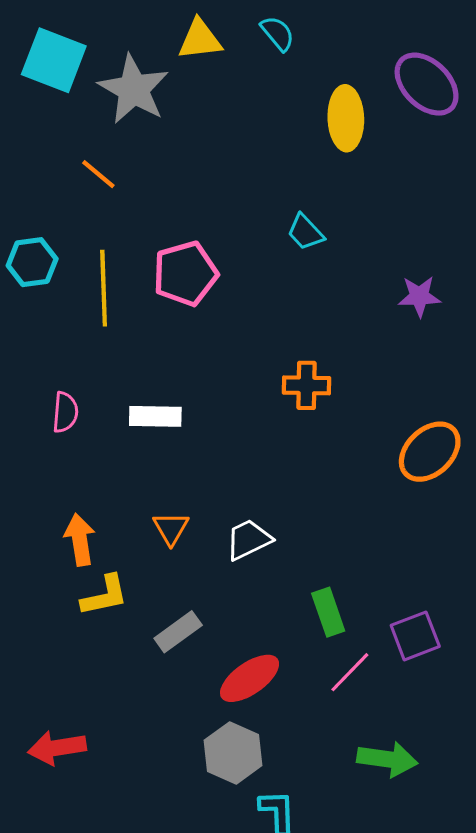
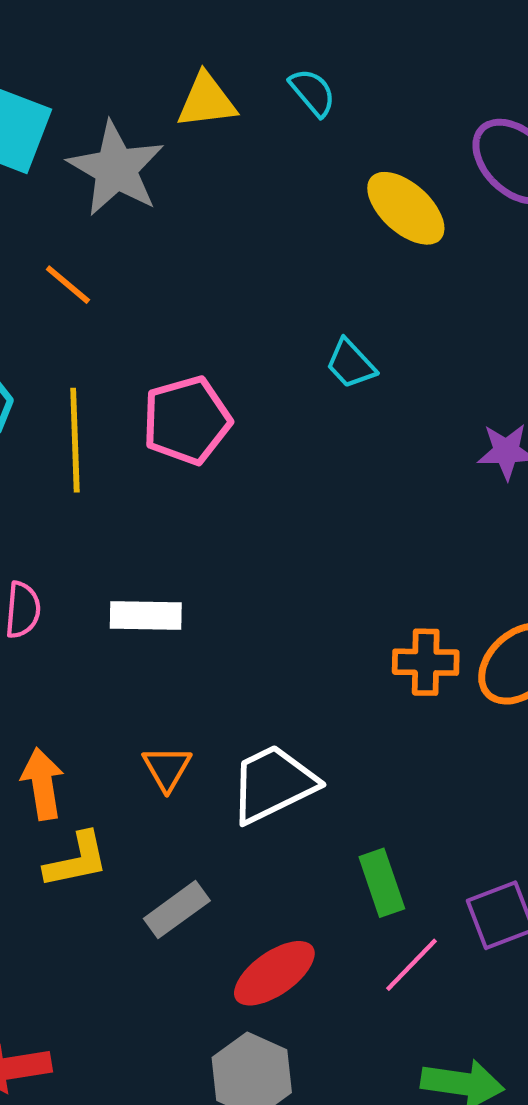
yellow ellipse: (346, 118) -> (406, 208), turned -46
orange cross: (306, 385) -> (426, 662), moved
white trapezoid: (248, 540) -> (273, 784), size x1.4

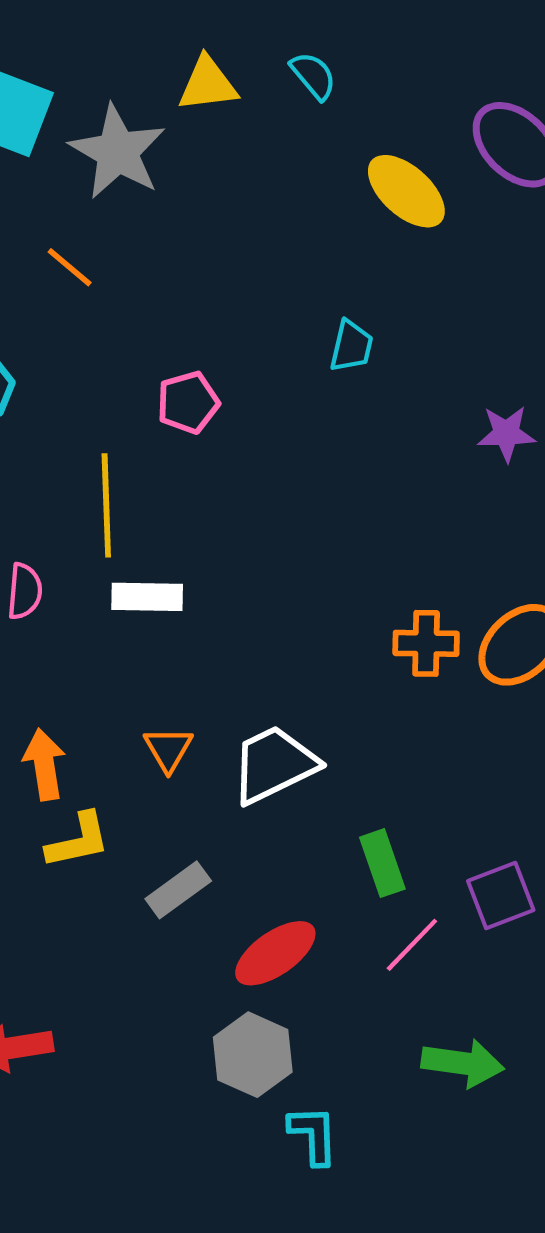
cyan trapezoid: (351, 364) -> (351, 346), turned -124
pink pentagon: (187, 420) -> (188, 402), size x0.7
yellow line: (75, 440) -> (106, 505), moved

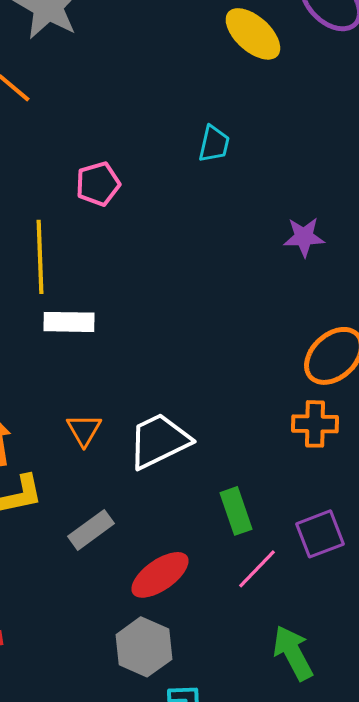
purple star: (506, 433) -> (304, 237), moved
orange cross: (426, 643) -> (315, 424), moved
green arrow: (463, 1063) -> (293, 653), turned -126

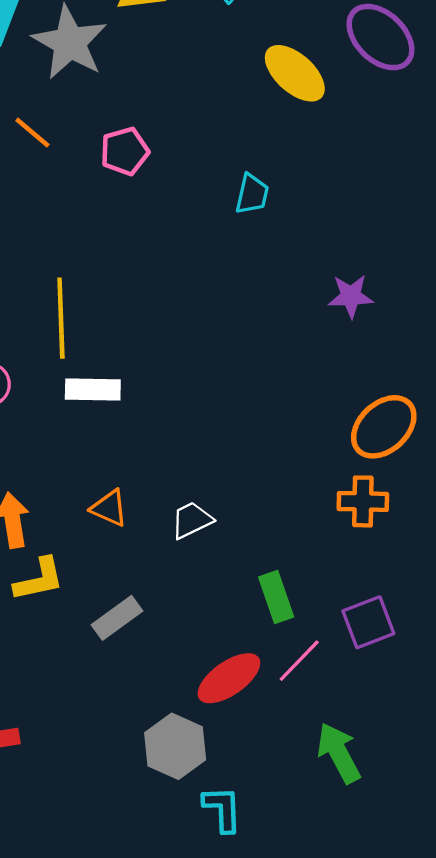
pink pentagon: (98, 184) -> (125, 151), moved
orange triangle: (84, 430) -> (109, 508), turned -36
white trapezoid: (159, 441) -> (192, 520), size x0.6
red ellipse: (160, 575) -> (229, 678), moved

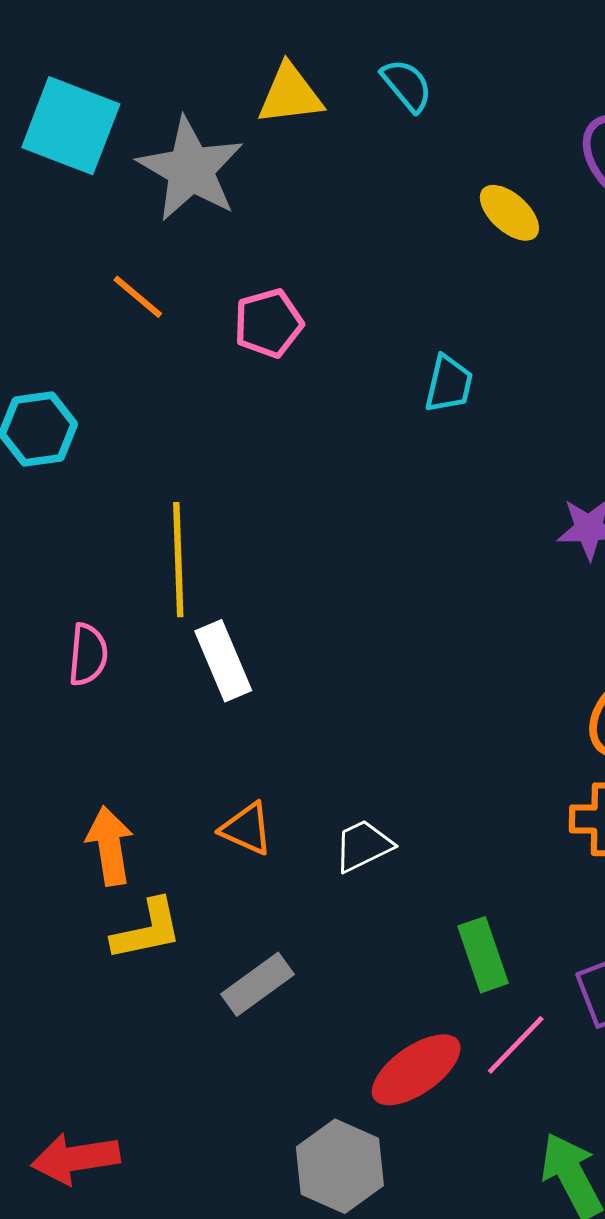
yellow ellipse: (295, 73) -> (509, 213), size x0.7
white rectangle: (93, 389) -> (223, 661), turned 66

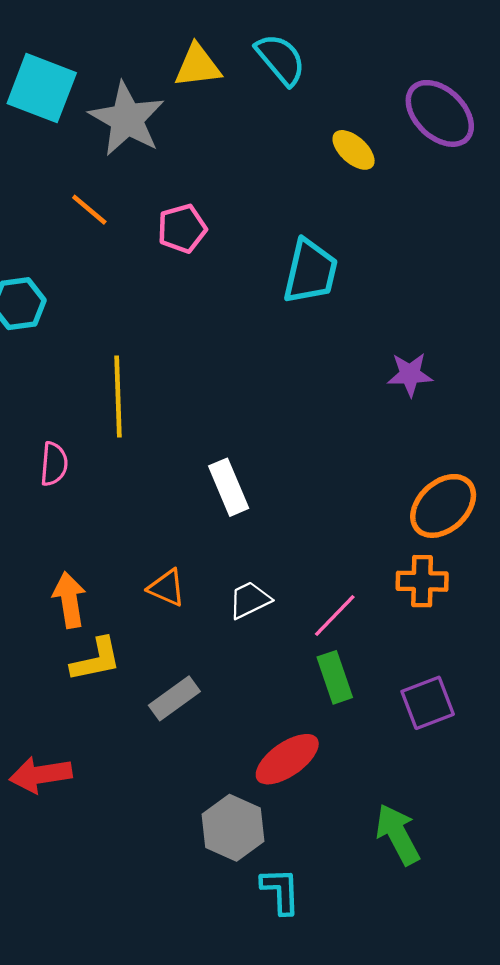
cyan semicircle: (407, 85) -> (281, 59), size x1.4
cyan trapezoid: (449, 384) -> (310, 272), size x1.6
white rectangle: (223, 661) -> (229, 487), moved
pink line: (516, 1045) -> (335, 615), moved
red arrow: (76, 1158) -> (41, 775), moved

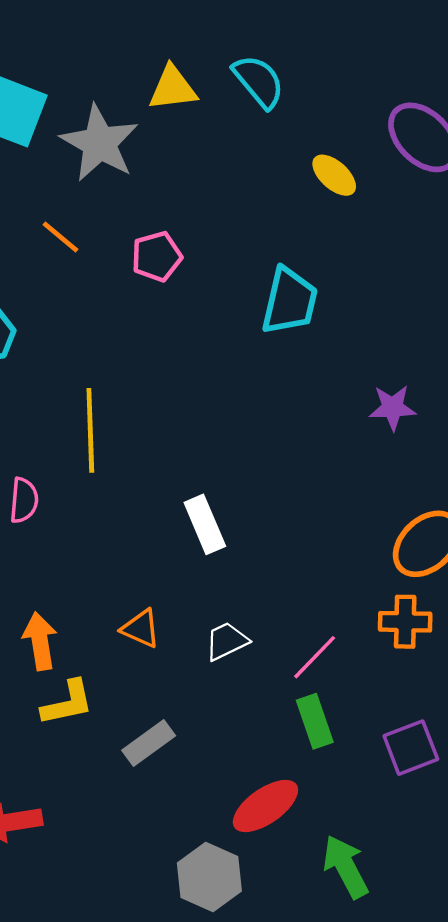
green arrow: (398, 834) -> (346, 867), moved

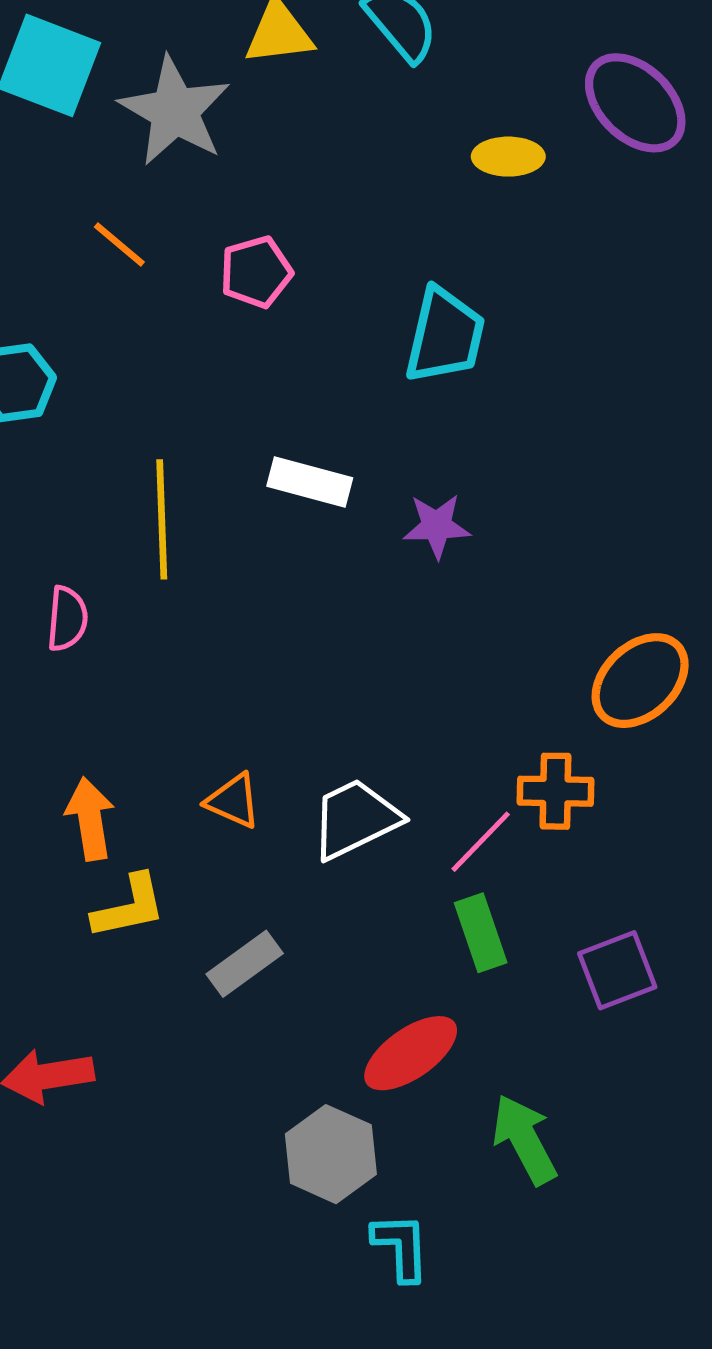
yellow ellipse: (334, 175) -> (508, 157), turned -42
purple star: (393, 408) -> (437, 526), moved
white rectangle: (205, 524) -> (310, 482), moved, turned -52
orange cross: (405, 622) -> (555, 791), moved
white trapezoid: (227, 641) -> (355, 819), size x1.5

